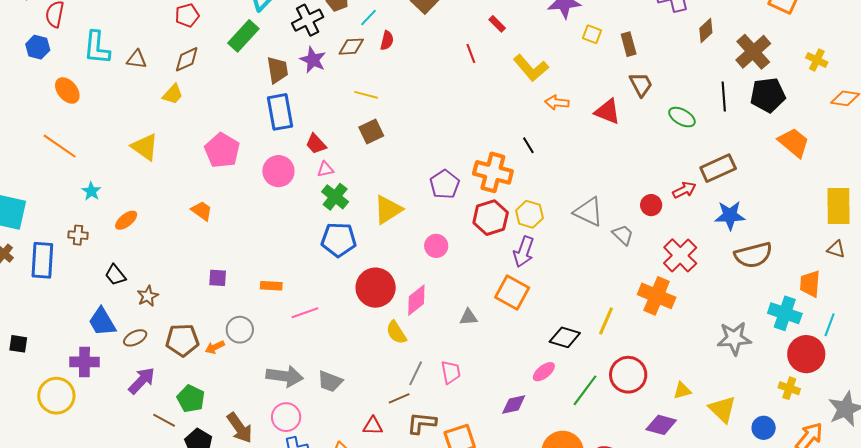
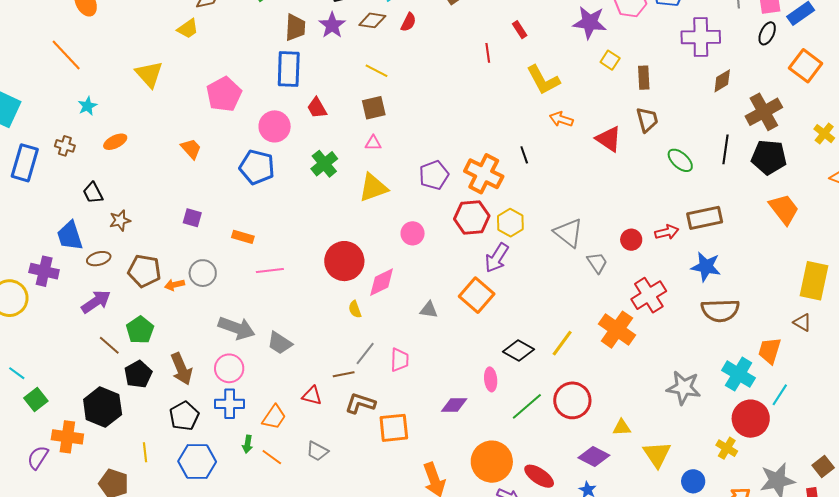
pink triangle: (325, 169) -> (373, 143), moved
blue pentagon: (339, 240) -> (257, 167), moved
yellow semicircle: (396, 332) -> (355, 309), size x0.7
pink ellipse: (544, 372) -> (491, 379), turned -70

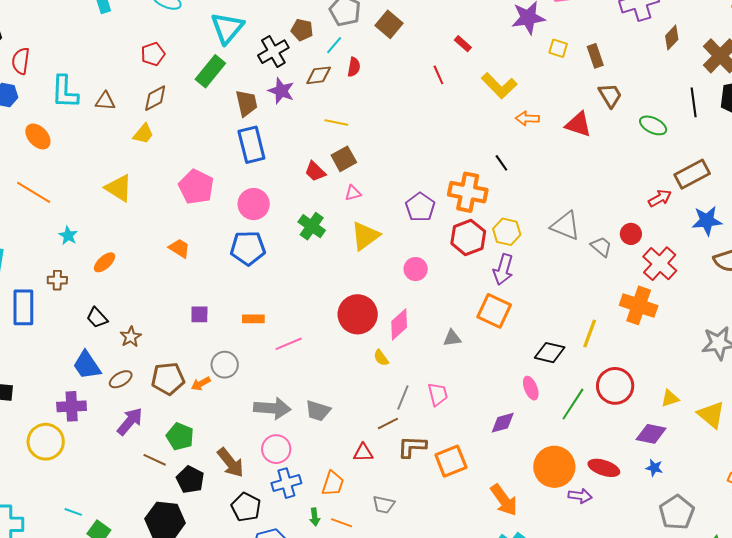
red trapezoid: (317, 108) -> (315, 171), moved
red circle: (631, 240) -> (631, 234), moved

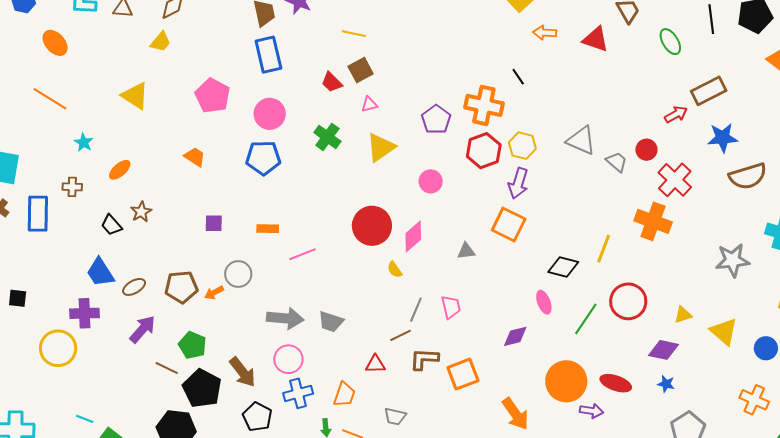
green ellipse: (653, 125) -> (670, 42), turned 32
brown star: (131, 337) -> (141, 212), moved
black pentagon: (190, 480) -> (202, 388), size x1.4

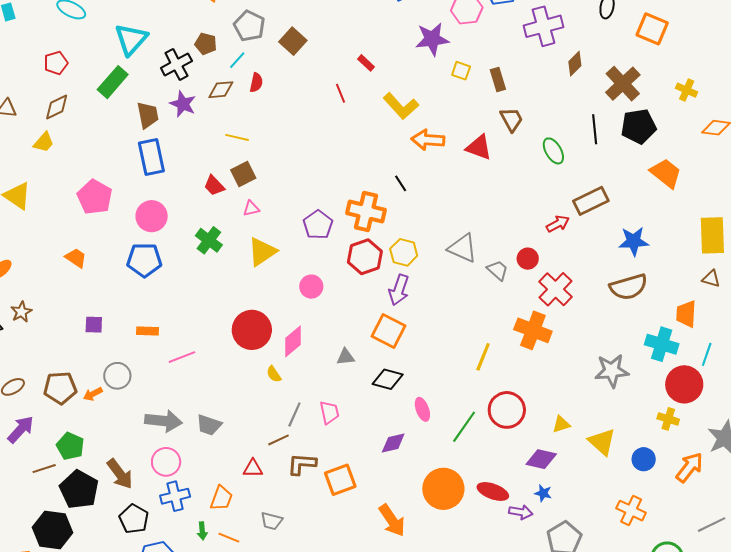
orange arrow: (545, 33) -> (428, 140), size x1.4
blue star: (723, 138) -> (634, 241), moved
black diamond: (563, 267) -> (388, 379), moved
brown line: (167, 368) -> (44, 469), turned -45
purple arrow: (591, 411) -> (521, 512), moved

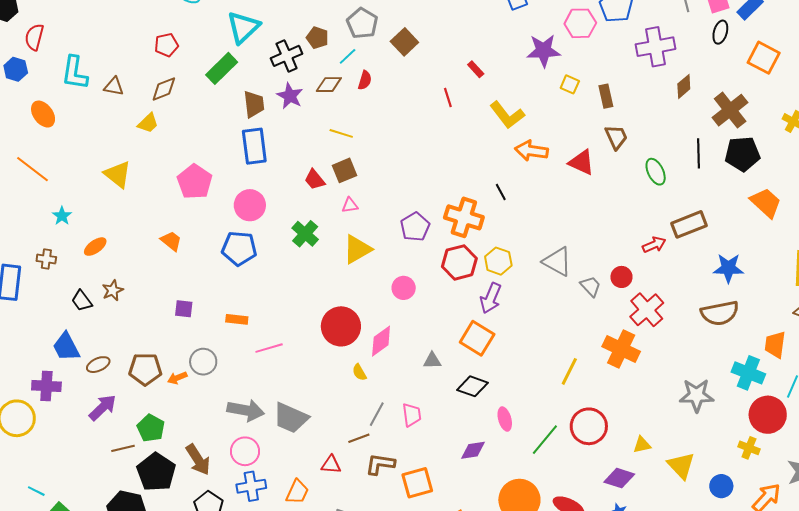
gray trapezoid: (209, 425) -> (291, 418), size x1.4

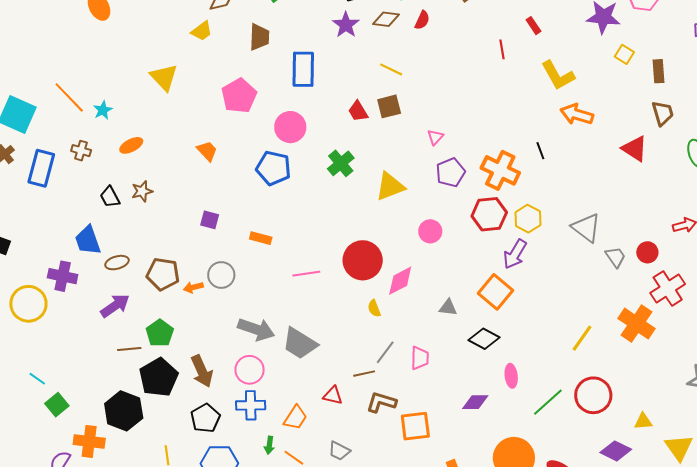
brown trapezoid: (254, 104) -> (259, 37), moved
red triangle: (581, 162) -> (635, 149), moved
orange line: (33, 169) -> (69, 97), moved
pink triangle: (350, 205) -> (435, 137), moved, turned -48
pink line: (269, 348) -> (306, 274), moved

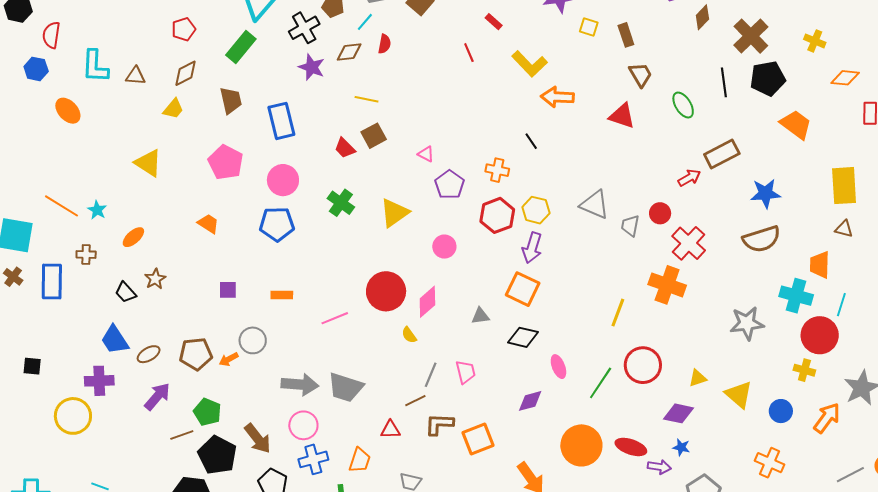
pink triangle: (435, 137) -> (426, 154), turned -30
orange cross: (500, 170) -> (497, 170), size x0.6
gray trapezoid: (615, 257) -> (630, 226), turned -120

